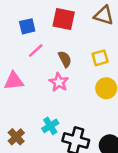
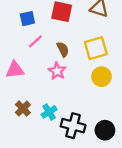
yellow square: (100, 58) -> (96, 48), size x1.5
brown cross: (16, 137) -> (23, 109), moved

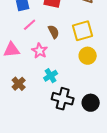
pink star: (57, 71) -> (40, 51), moved
cyan cross: (49, 112) -> (51, 76), moved

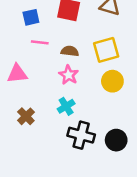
pink line: (30, 25) -> (40, 42), turned 48
brown semicircle: (54, 32) -> (70, 51), turned -56
pink star: (40, 51) -> (69, 75), moved

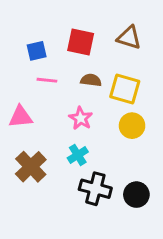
yellow square: (106, 50) -> (125, 89), turned 32
brown semicircle: (70, 51) -> (91, 80), moved
brown cross: (26, 116) -> (31, 167), size x1.5

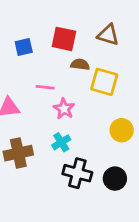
pink line: (47, 80) -> (45, 87), moved
brown semicircle: (91, 80) -> (80, 64), moved
yellow circle: (132, 126) -> (122, 130), moved
brown cross: (31, 167) -> (18, 153), turned 32

